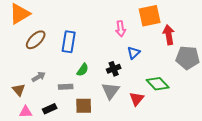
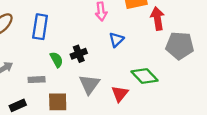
black cross: (114, 69) -> (79, 54), moved
green semicircle: (83, 70) -> (56, 60), turned -64

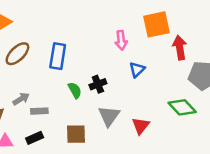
green diamond: (145, 76) -> (182, 107), moved
gray rectangle: (37, 80) -> (39, 111), moved

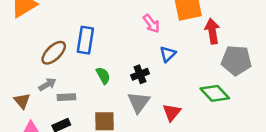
pink arrow: (121, 40) -> (151, 24), turned -30
brown ellipse: (17, 54) -> (54, 53), moved
black cross: (98, 84) -> (140, 74), moved

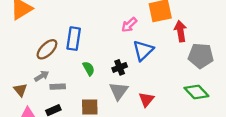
pink arrow: (151, 24) -> (129, 25), turned 84
blue triangle: (168, 54) -> (143, 50), size x1.5
green diamond: (215, 93) -> (196, 92), moved

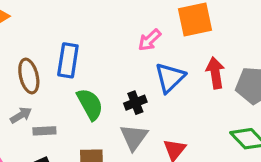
red arrow: (180, 31) -> (215, 73), moved
brown ellipse: (47, 49) -> (29, 76), turned -60
green semicircle: (89, 69) -> (90, 104), size x1.5

